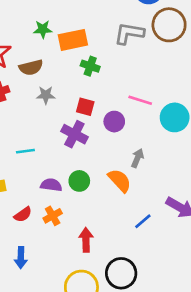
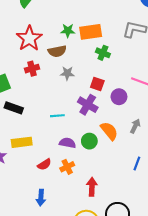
green star: (43, 29) -> (68, 31), moved
cyan line: (25, 151) -> (57, 116), moved
orange semicircle: (120, 180) -> (109, 131), moved
blue line: (143, 221) -> (137, 163), moved, turned -32

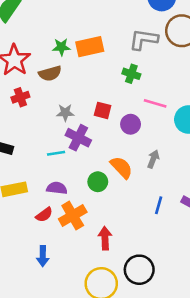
green cross: (103, 53) -> (131, 74), moved
gray star: (67, 73) -> (65, 113), moved
purple cross: (88, 105) -> (78, 138), moved
purple semicircle: (67, 143) -> (57, 188), moved
orange cross: (67, 167) -> (73, 216), size x1.5

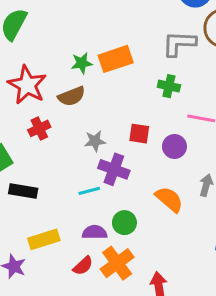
green circle: (98, 182) -> (124, 223), moved

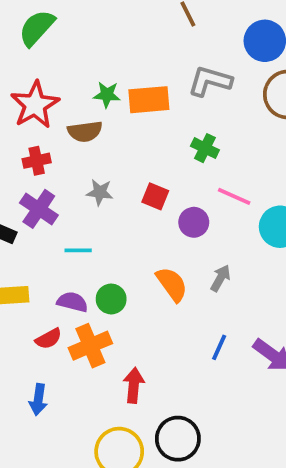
gray L-shape: (179, 43) -> (210, 81), moved
purple cross: (114, 169) -> (39, 209), moved

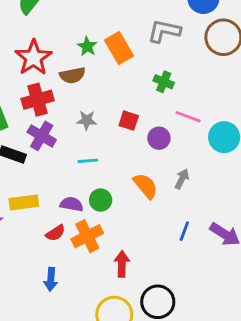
green star: (107, 95) -> (87, 46), turned 30
orange rectangle: (149, 100) -> (119, 48), turned 68
red cross: (37, 161) -> (38, 100), size x1.5
cyan line: (78, 250) -> (88, 161), moved

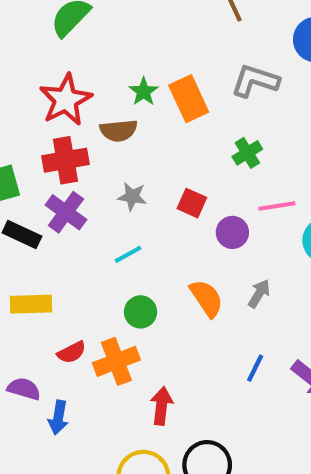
green cross: (164, 82) -> (247, 153), turned 30
pink line: (188, 117) -> (277, 206), turned -35
cyan line: (88, 161) -> (128, 254), turned -30
purple semicircle: (72, 204) -> (24, 389), moved

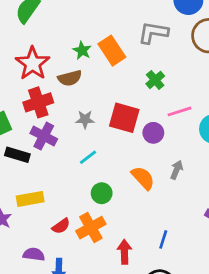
red square: (192, 203) -> (124, 118), size x1.6
blue line: (255, 368) -> (163, 239), moved

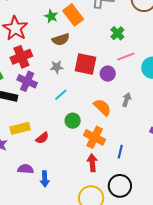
brown semicircle: (70, 78) -> (61, 39), moved
green cross: (155, 80) -> (117, 33), moved
red semicircle: (61, 226) -> (42, 138), moved
orange cross: (91, 228) -> (95, 137), moved, turned -30

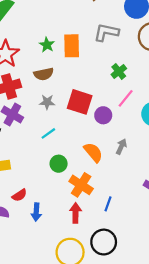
orange rectangle: (73, 15) -> (72, 46), turned 30
brown semicircle: (61, 39) -> (44, 74), moved
pink line: (126, 56) -> (126, 98), turned -36
red semicircle: (42, 138) -> (19, 195), moved
blue arrow: (45, 179) -> (36, 212), moved

